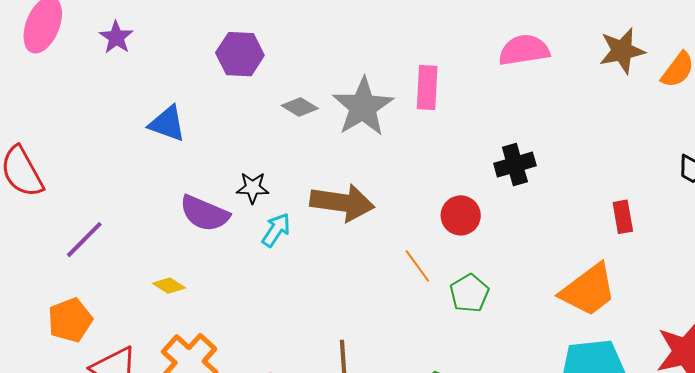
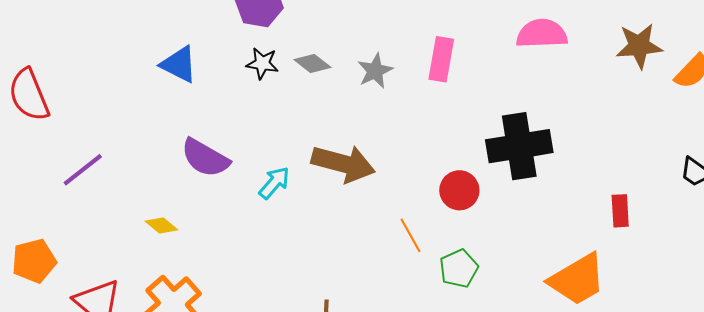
gray star: (363, 107) -> (375, 71), size x0.6
black cross: (515, 165) -> (519, 146), size x1.6
black star: (253, 188) -> (262, 63), moved
orange pentagon: (70, 320) -> (34, 261), moved

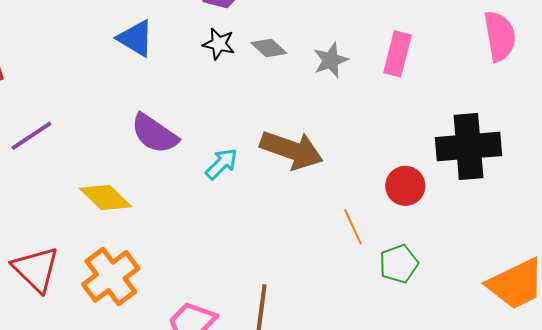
pink semicircle: (542, 34) -> (500, 36), turned 78
yellow diamond: (161, 225) -> (105, 198), size x1.6

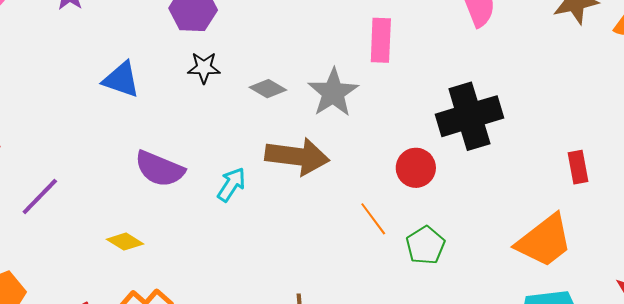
gray diamond: (269, 48) -> (268, 89), moved
gray star: (331, 60) -> (333, 93), moved, size x1.4
yellow diamond: (105, 198) -> (125, 242), size x0.7

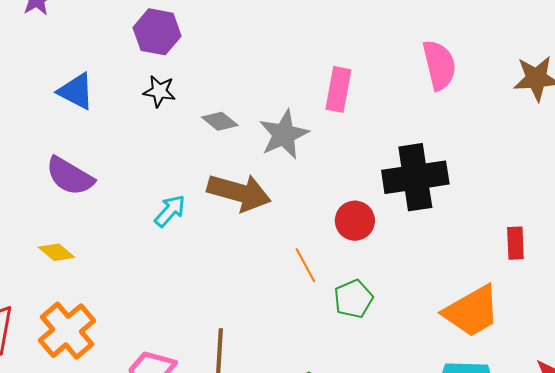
purple semicircle: (160, 169) -> (70, 176), moved

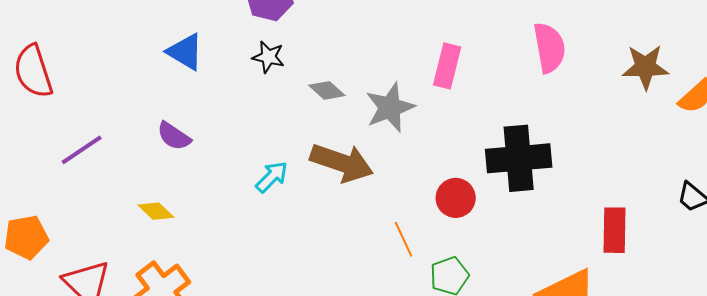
purple semicircle: (70, 176) -> (174, 136), size x0.7
red rectangle: (515, 243) -> (615, 230), size x1.4

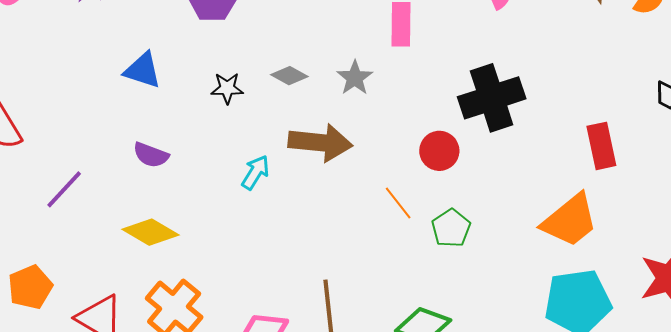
black star: (268, 57) -> (227, 88), moved
gray star: (390, 108) -> (355, 78), size x0.7
yellow diamond: (156, 211) -> (151, 232), size x1.5

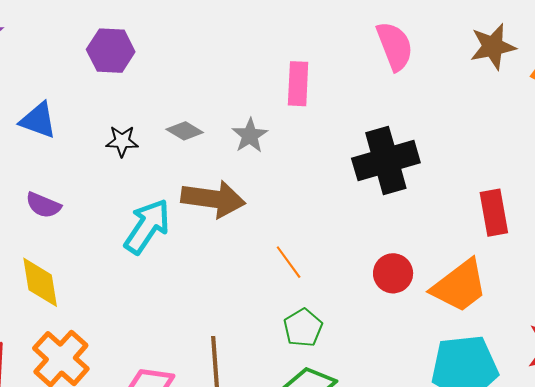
red circle: (439, 151) -> (393, 273), moved
cyan arrow: (255, 172) -> (147, 226), size x1.6
green pentagon: (451, 228) -> (303, 328), moved
yellow diamond: (151, 232) -> (40, 282), turned 48

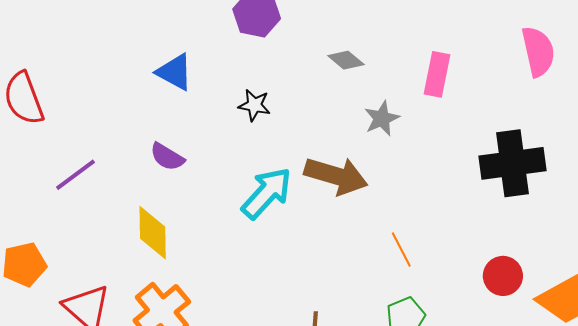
gray diamond: (185, 131) -> (346, 60), moved

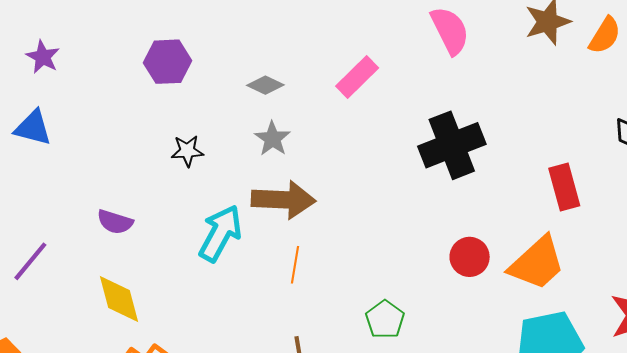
blue triangle: (175, 72) -> (33, 128), moved
pink rectangle: (437, 74) -> (357, 77), turned 48
gray star: (382, 118) -> (272, 139), moved
orange line: (401, 249) -> (295, 265), moved, turned 51

